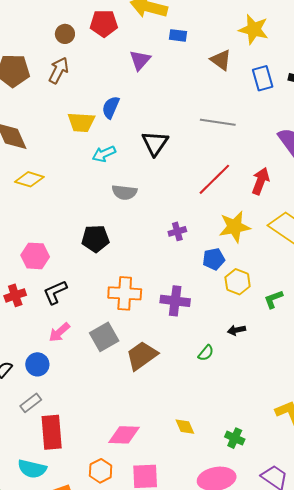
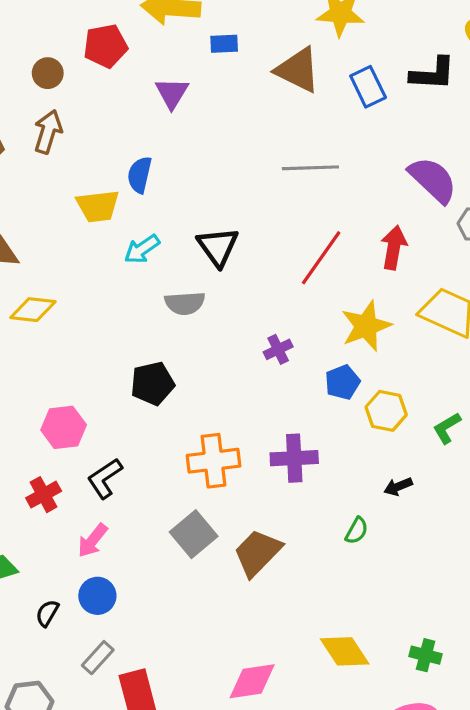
brown triangle: (221, 60) -> (298, 70), size x1.4
black triangle: (155, 143) -> (218, 247), moved
pink arrow: (59, 332) -> (92, 541), moved
yellow diamond: (185, 427) -> (345, 651), size x1.5

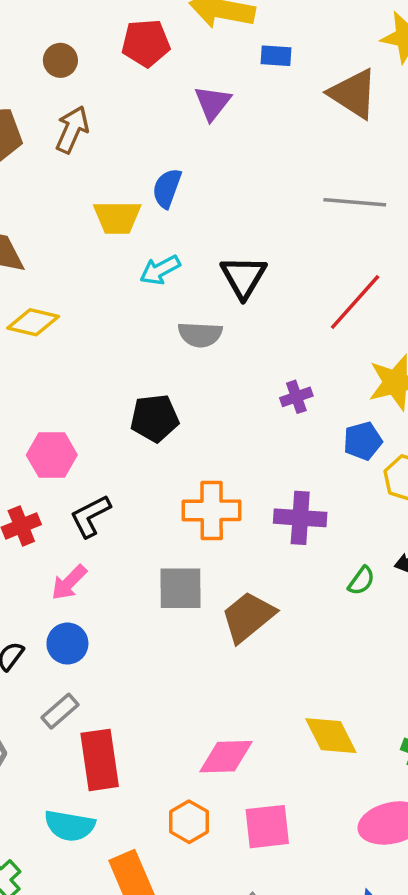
brown circle: (48, 73) -> (60, 60), moved
green semicircle: (357, 531) -> (361, 581), moved
gray square: (194, 534) -> (181, 588), turned 33

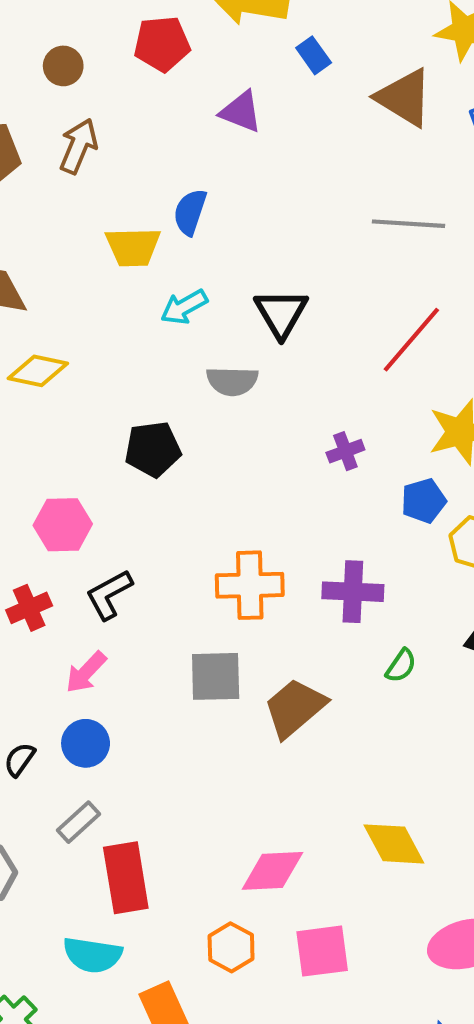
blue rectangle: (276, 56) -> (314, 55), turned 52
purple triangle: (213, 103) -> (241, 112), turned -45
black pentagon: (155, 418) -> (153, 449), moved
green semicircle: (361, 581) -> (401, 666), moved

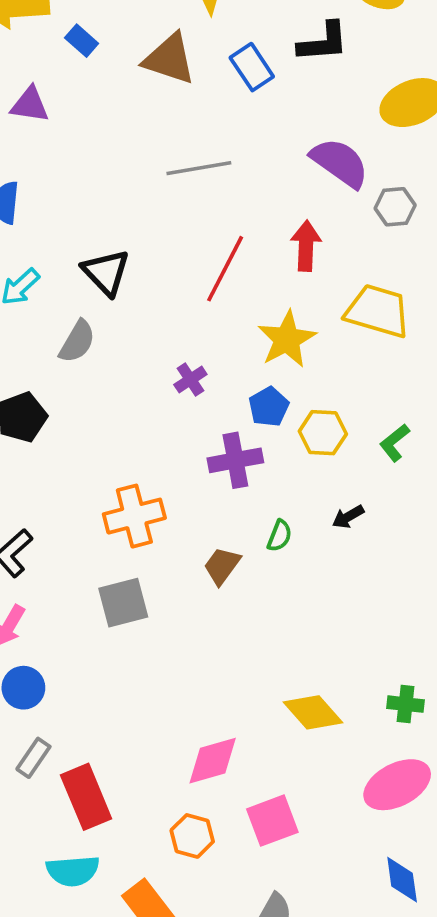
gray semicircle: (232, 381) -> (77, 342), turned -48
purple cross: (353, 592) -> (235, 460), moved
green semicircle: (401, 666) -> (279, 536), moved
brown trapezoid: (295, 708) -> (222, 566), moved, size x0.7

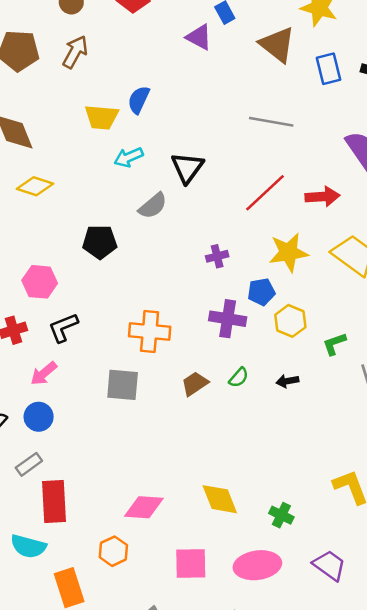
purple triangle: (30, 105) -> (199, 37), moved
red arrow: (306, 246) -> (322, 197), turned 64
pink square: (272, 821) -> (191, 564), moved

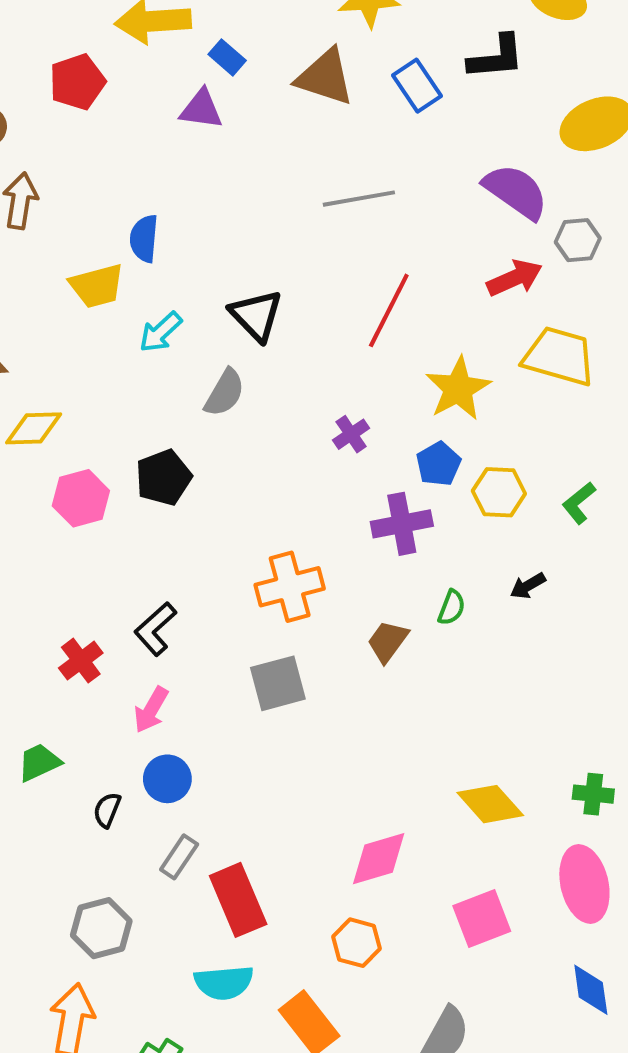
red arrow: (322, 197) -> (515, 278), moved
pink hexagon: (40, 282) -> (81, 498), moved
pink ellipse: (257, 565) -> (584, 884), turned -75

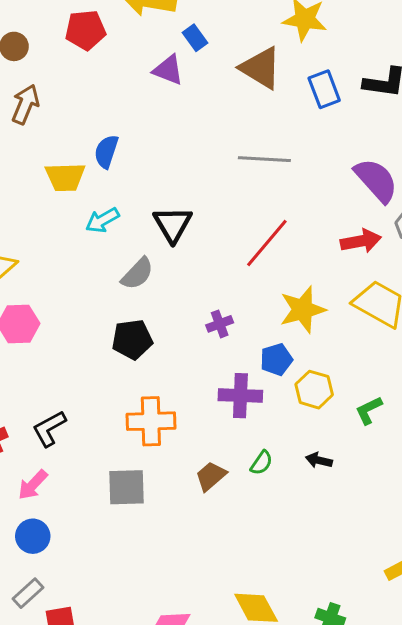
black pentagon: (164, 477) -> (132, 339), moved
black arrow: (528, 586) -> (319, 460), turned 30

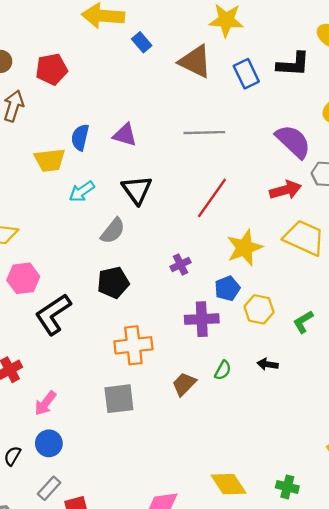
red pentagon: (85, 30) -> (52, 69), moved
purple triangle: (168, 70) -> (125, 135), moved
black L-shape: (49, 429) -> (53, 314), moved, size x1.4

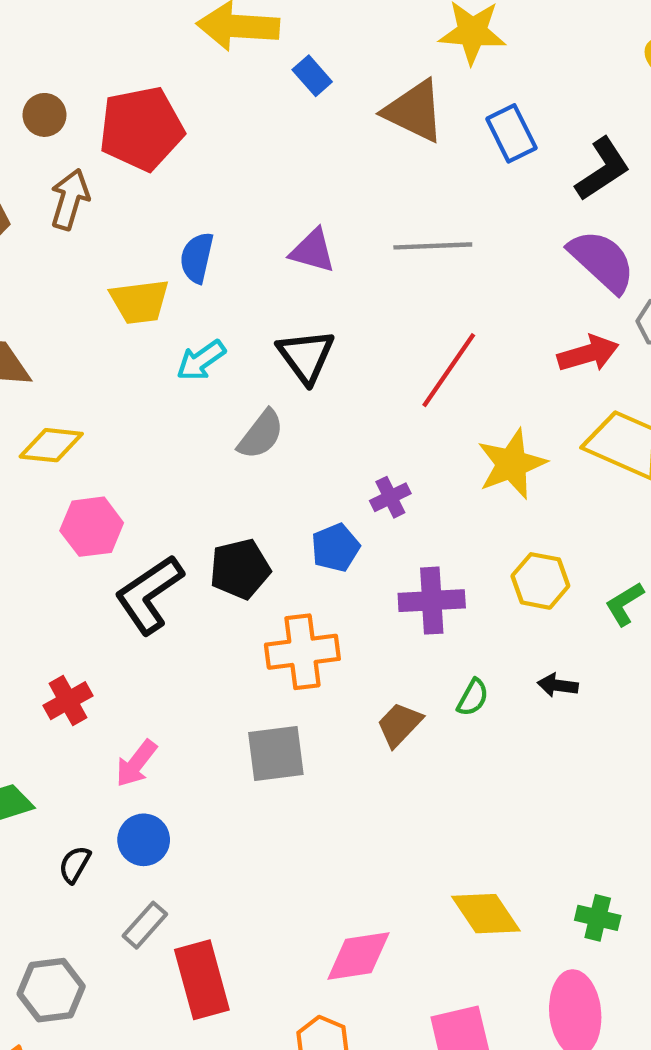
black L-shape: (293, 64) -> (603, 169), moved, turned -36
red pentagon: (52, 69) -> (141, 129), size x1.4
purple triangle: (125, 135) -> (313, 251), moved
black pentagon: (113, 283) -> (240, 569), moved
blue pentagon: (227, 288) -> (335, 548), moved

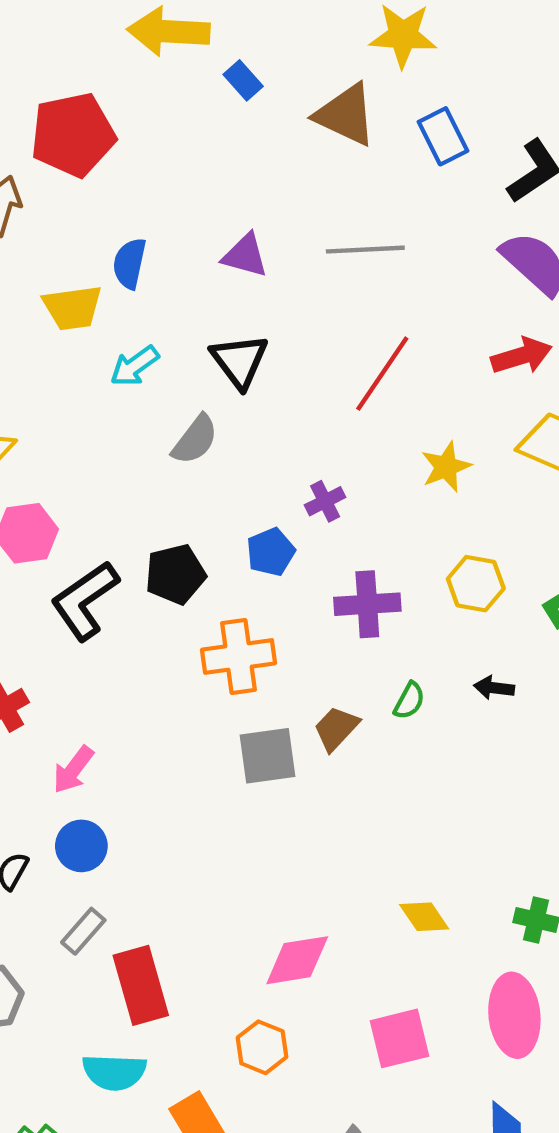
yellow star: (512, 464) -> (446, 467), size x0.7
gray square: (276, 754) -> (267, 756), moved
yellow diamond: (486, 914) -> (424, 917), size x0.7

